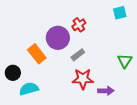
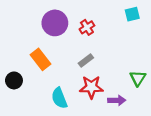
purple circle: (58, 38) -> (55, 23), moved
green triangle: (125, 61) -> (138, 78), moved
cyan semicircle: (29, 89) -> (59, 98), moved, turned -96

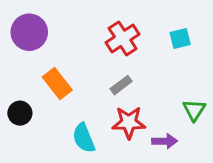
cyan square: (132, 14) -> (180, 38), moved
purple circle: (55, 23) -> (29, 32), moved
red cross: (87, 27) -> (123, 38), size x1.5

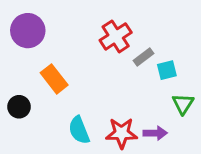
cyan square: (180, 38) -> (167, 70), moved
gray rectangle: (121, 85) -> (143, 57), moved
red star: (129, 122) -> (121, 133), moved

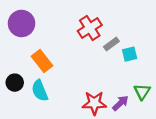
green triangle: (183, 104) -> (142, 92), moved
cyan semicircle: (79, 130) -> (40, 91), moved
purple arrow: (155, 133) -> (120, 103), turned -42

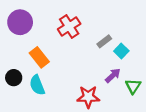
red cross: (90, 28) -> (69, 26), moved
cyan square: (130, 54) -> (121, 51), turned -32
purple arrow: (120, 103) -> (113, 76), moved

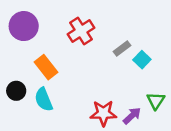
purple arrow: (113, 76) -> (132, 116), moved

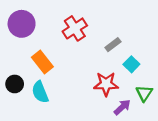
cyan square: (142, 60) -> (131, 64), moved
red star: (103, 113) -> (106, 84), moved

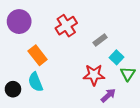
black circle: (15, 84) -> (13, 89), moved
green triangle: (144, 93) -> (128, 74), moved

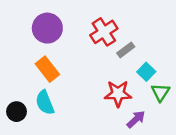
purple circle: (19, 22) -> (47, 28), moved
red cross: (66, 26) -> (104, 32), moved

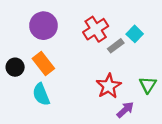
cyan square: (146, 72) -> (135, 34), moved
red star: (118, 94) -> (109, 86), turned -30
black circle: (16, 112) -> (15, 67), moved

